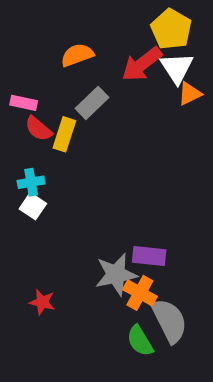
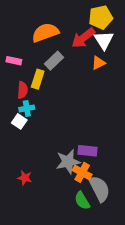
yellow pentagon: (171, 29) -> (101, 17), turned 30
orange semicircle: (77, 55) -> (45, 33), size x1.4
orange triangle: (190, 94) -> (98, 63), moved
red semicircle: (38, 129) -> (22, 90), moved, turned -126
cyan cross: (31, 182) -> (27, 108), moved

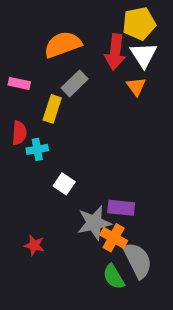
red arrow: (83, 38) -> (115, 52), turned -45
orange triangle: (98, 63) -> (136, 86), turned -40
red semicircle: (22, 90) -> (19, 133), moved
white square: (19, 121) -> (64, 184), moved

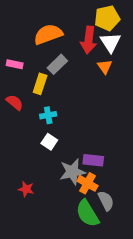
red semicircle: (19, 133) -> (15, 102), turned -54
cyan cross: (37, 149) -> (48, 115), moved
gray semicircle: (138, 260) -> (106, 201), size x0.7
green semicircle: (114, 277) -> (87, 213), size x1.4

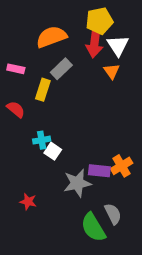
yellow pentagon: (107, 18) -> (99, 21), moved
cyan cross: (48, 115) -> (42, 140), moved
orange cross: (87, 183) -> (122, 166), moved, turned 30

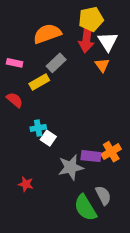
yellow rectangle: (43, 90) -> (39, 82), turned 42

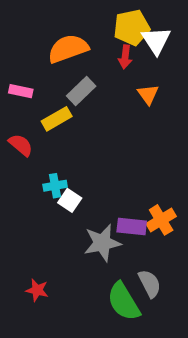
red arrow: (86, 39) -> (125, 57), size x0.6
white triangle: (108, 42) -> (156, 41), moved
red star: (26, 184) -> (37, 290), moved

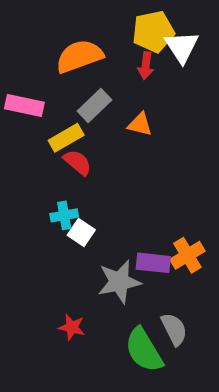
pink rectangle: (21, 91) -> (24, 105), size x1.4
orange triangle: (148, 94) -> (140, 124), moved, turned -40
red semicircle: (21, 145) -> (77, 162), moved
red star: (37, 290) -> (72, 327), moved

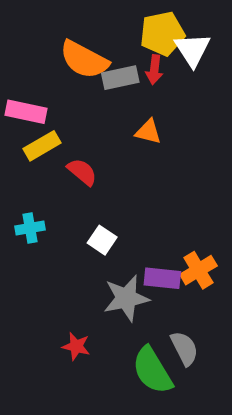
orange semicircle: (79, 56) -> (84, 60), turned -132
gray rectangle: (95, 105) -> (120, 78), moved, turned 32
yellow rectangle: (66, 138) -> (42, 146), moved
cyan cross: (64, 215) -> (30, 228), moved
white square: (81, 232) -> (102, 240), moved

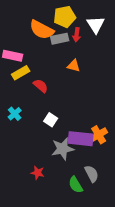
yellow pentagon: (162, 34) -> (65, 17), moved
cyan cross: (30, 228) -> (15, 114), turned -32
purple rectangle: (162, 278) -> (81, 139), size x1.4
green semicircle: (152, 370) -> (76, 185), size x0.7

